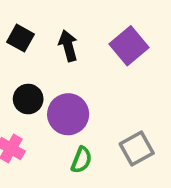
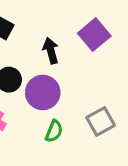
black arrow: (68, 46) -> (51, 51), moved

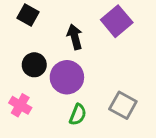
gray square: (101, 121) -> (123, 105), turned -32

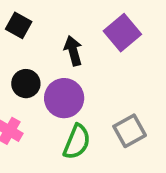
gray square: (123, 105) -> (130, 131), turned 32
green semicircle: (78, 115) -> (77, 142), size x1.4

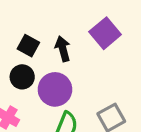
black square: (19, 25) -> (28, 46), moved

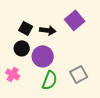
black arrow: (63, 49) -> (48, 30), turned 112

